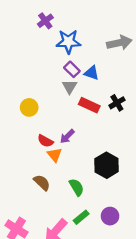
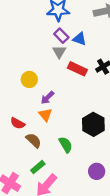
yellow circle: (29, 107) -> (29, 79), moved
purple arrow: (67, 136) -> (47, 98), moved
red semicircle: (45, 141) -> (18, 123), moved
green rectangle: (81, 217) -> (38, 167), moved

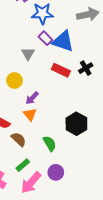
blue triangle: (80, 39) -> (63, 41), size x1.6
gray triangle: (59, 52) -> (28, 54), moved
purple circle: (97, 171) -> (56, 172), moved

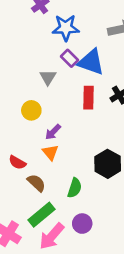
red rectangle: (61, 70) -> (89, 98), turned 66
green semicircle: (50, 143) -> (75, 188), turned 49
green rectangle: (23, 165) -> (42, 215), size x1.5

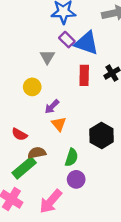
orange triangle: (50, 152) -> (59, 124), moved
brown semicircle: (36, 183) -> (37, 153), turned -54
green rectangle: (42, 215) -> (24, 168), moved
purple circle: (82, 224) -> (76, 179), moved

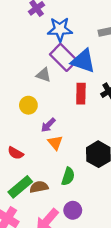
purple rectangle: (67, 40) -> (63, 57), size x1.6
gray triangle: (47, 57) -> (44, 75), turned -42
brown semicircle: (37, 153) -> (39, 187), moved
purple circle: (76, 179) -> (73, 210), moved

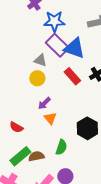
red rectangle: (81, 94) -> (72, 76), turned -42
yellow circle: (28, 105) -> (37, 78), moved

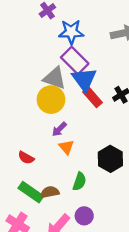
blue triangle: (74, 48) -> (84, 79), moved, turned 35
gray triangle: (40, 60) -> (55, 78), size x1.5
yellow circle: (37, 78) -> (51, 100), size x1.5
green rectangle: (20, 156) -> (31, 192), turned 75

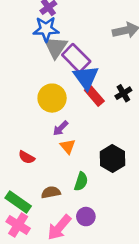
blue star: (71, 32) -> (46, 29), moved
gray triangle: (55, 78) -> (56, 47), moved, turned 45
green rectangle: (31, 192) -> (18, 202), moved

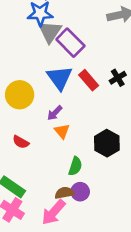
blue triangle: (86, 77) -> (60, 78), moved
yellow circle: (52, 98) -> (20, 95), moved
brown semicircle: (51, 192) -> (64, 193), moved
purple circle: (86, 217) -> (80, 192), moved

